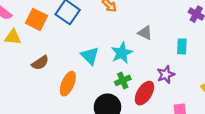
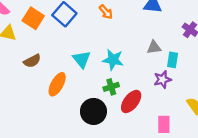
gray triangle: (145, 33) -> (154, 47), moved, turned -40
cyan star: (122, 53) -> (113, 60), turned 30
purple star: (166, 75) -> (162, 80), moved

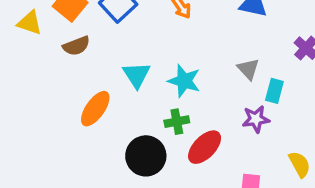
gray triangle: (154, 47) -> (248, 69), turned 48
brown semicircle: (32, 61) -> (76, 46), moved

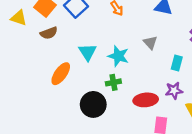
gray triangle: (248, 69) -> (150, 43), moved
purple star: (256, 119) -> (174, 91), moved
red ellipse: (205, 147) -> (146, 100), moved, turned 40

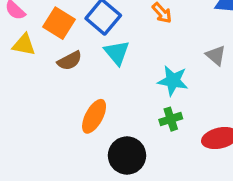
cyan triangle: (88, 52) -> (117, 53), moved
black circle: (93, 104) -> (127, 155), moved

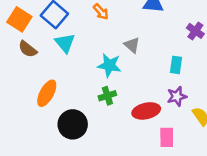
gray triangle: (216, 55) -> (132, 45), moved
brown semicircle: (70, 61) -> (28, 49), turned 66

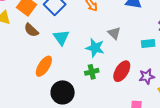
cyan triangle: (65, 43) -> (61, 37), moved
cyan rectangle: (176, 65) -> (148, 44), moved, turned 72
red ellipse: (146, 111) -> (122, 71), moved, turned -50

